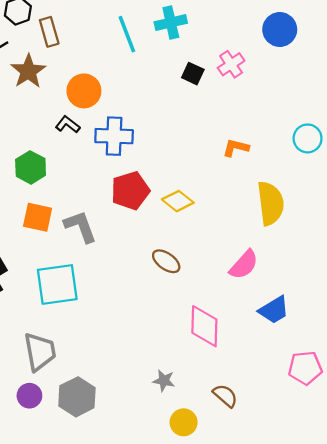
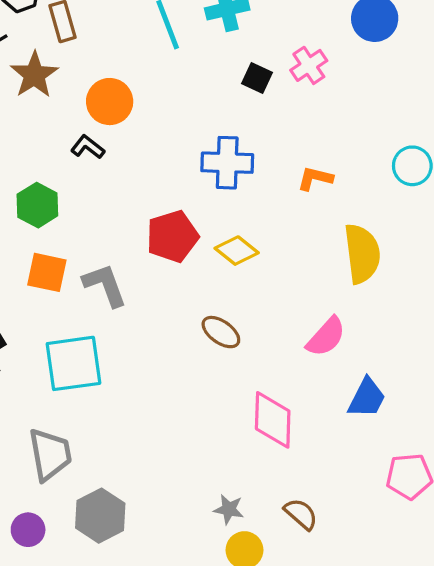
blue cross: (114, 136) -> (227, 163), moved
blue trapezoid: (274, 310) -> (367, 398), turned -32
gray star: (164, 381) -> (229, 509), moved
purple circle: (29, 396) -> (28, 530), moved

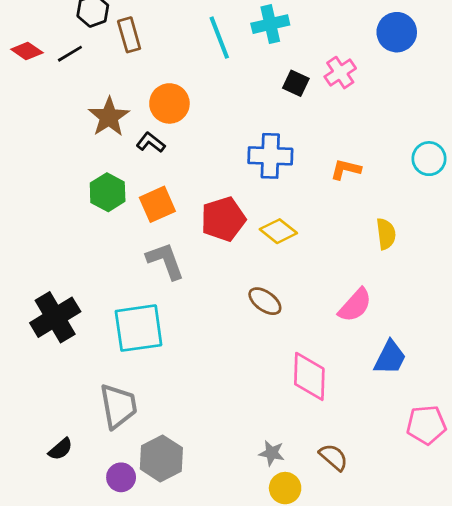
brown star: (34, 75) -> (109, 117), moved
yellow semicircle: (362, 254) -> (386, 234), size x0.6
orange square: (47, 272) -> (157, 204), moved, turned -36
purple circle: (28, 530) -> (121, 477), moved

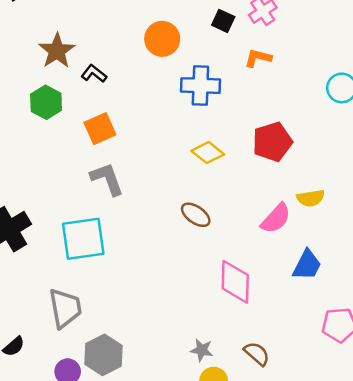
orange circle: (169, 103) -> (162, 39), moved
orange L-shape: (346, 169) -> (258, 58), moved
green hexagon: (108, 192) -> (46, 102), moved
red pentagon: (223, 219) -> (272, 142), moved
yellow semicircle: (386, 234) -> (311, 198), moved, turned 88

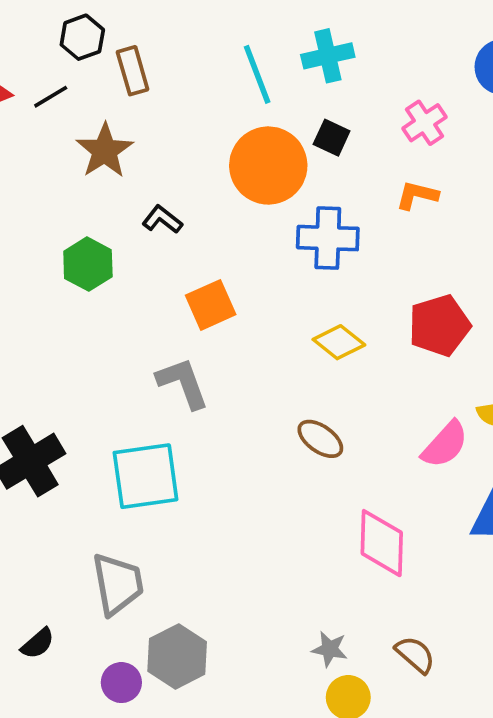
black square: (223, 21) -> (332, 138), moved
orange circle: (162, 39) -> (268, 166), size x1.4
brown star: (57, 51) -> (105, 151), moved
orange square: (100, 129) -> (211, 305), moved

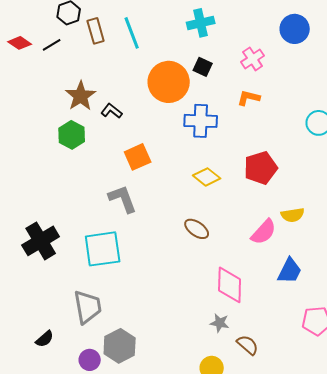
cyan line: (257, 74) -> (132, 33), moved
brown star: (105, 151) -> (81, 96), moved
gray star: (330, 649) -> (220, 323), moved

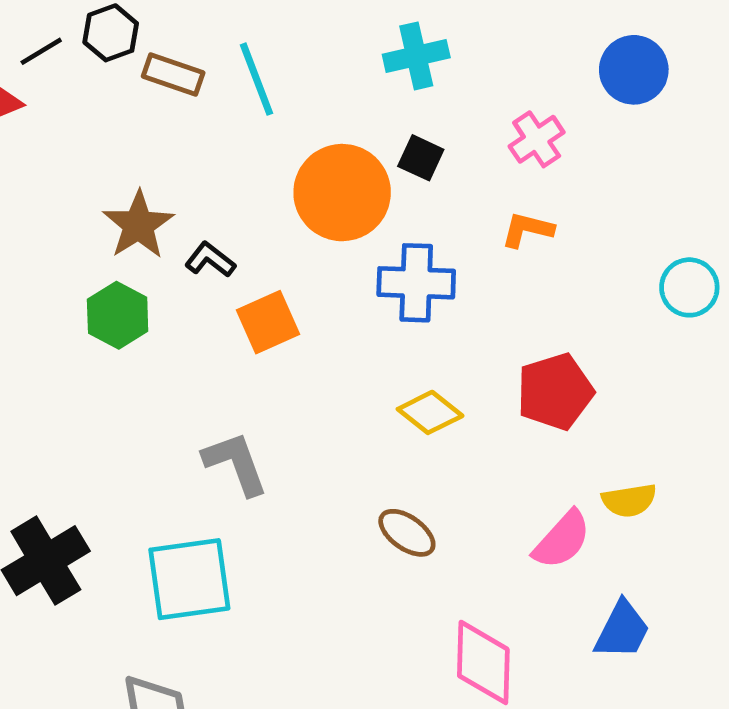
brown rectangle: (96, 31) -> (173, 74), turned -55
black line: (52, 45) -> (41, 51), moved
orange square: (138, 157) -> (268, 322), moved

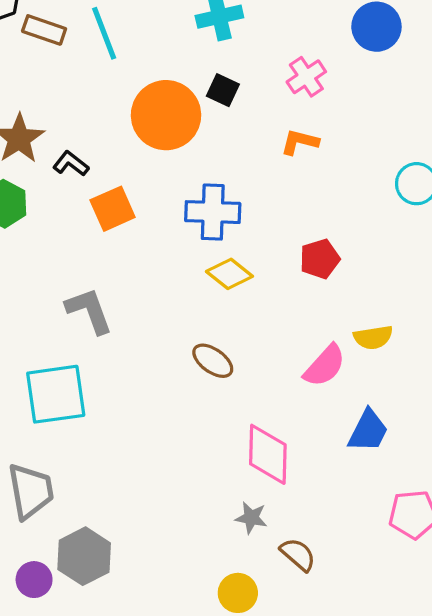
blue cross: (416, 283) -> (213, 212), moved
red pentagon: (555, 392) -> (320, 259), size x0.7

